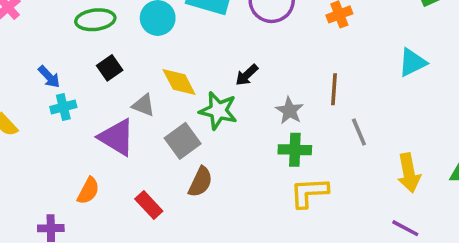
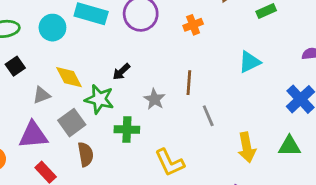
gray triangle: (143, 105) -> (41, 95), turned -42
purple triangle: (117, 137) -> (33, 135), moved, turned -36
green cross: (295, 150) -> (127, 130), moved
brown semicircle: (200, 182) -> (86, 154), turned -35
yellow L-shape: (309, 193) -> (170, 163), turned -112

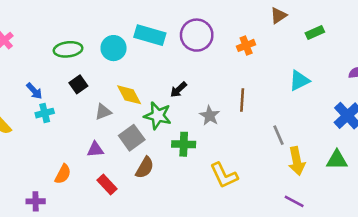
gray line: (208, 116) -> (278, 135), moved
purple triangle: (33, 135) -> (95, 149), size x0.6
brown semicircle: (86, 154) -> (145, 168), turned 40

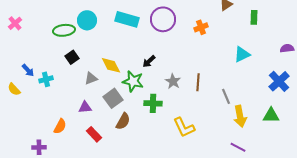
green rectangle: (315, 32) -> (254, 17), turned -64
cyan circle: (114, 48) -> (87, 20), moved
blue arrow: (34, 91) -> (28, 70), moved
brown line: (242, 100) -> (198, 82), moved

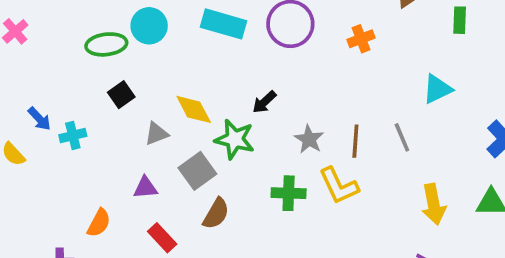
gray line: (226, 96) -> (402, 137), moved
green cross: (153, 103) -> (289, 193), moved
yellow L-shape: (184, 127) -> (339, 186), moved

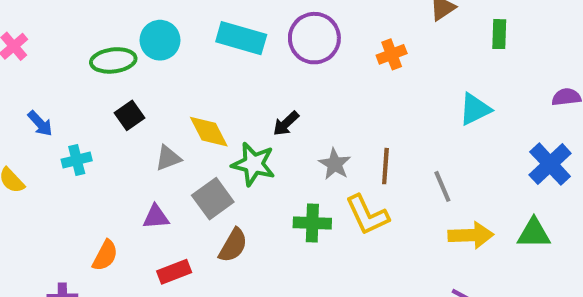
blue arrow: (39, 119) -> (40, 123), moved
gray line: (402, 137) -> (442, 186), moved
yellow arrow: (434, 204) -> (471, 235), turned -81
red rectangle: (162, 238) -> (174, 272), turned -68

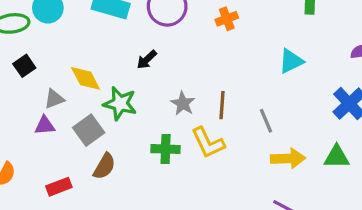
black arrow: (286, 123) -> (147, 60), moved
purple triangle: (156, 217) -> (45, 125), moved

